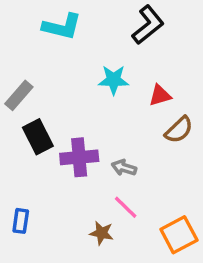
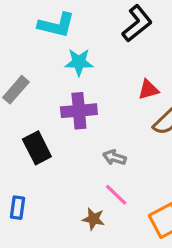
cyan star: (114, 80) -> (79, 62), moved
black rectangle: (38, 137) -> (37, 148), moved
purple cross: (79, 157) -> (79, 111), moved

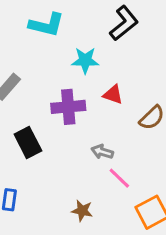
cyan star: (79, 62) -> (85, 60), moved
red triangle: (148, 90) -> (113, 94), moved, turned 35
pink line: (116, 195) -> (119, 178), moved

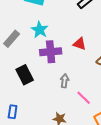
cyan star: (85, 60) -> (40, 30), moved, turned 30
gray arrow: (102, 152) -> (65, 81), moved, turned 80

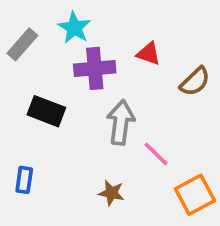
black rectangle: (25, 75) -> (46, 111), turned -42
gray arrow: (65, 81) -> (121, 122), size x1.6

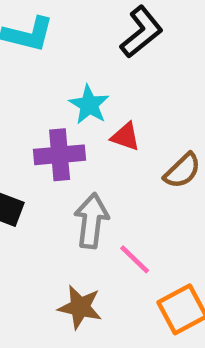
cyan star: (74, 28) -> (89, 105), moved
brown star: (111, 193) -> (80, 307), size x1.4

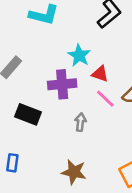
gray arrow: (91, 221) -> (80, 122), size x0.6
pink line: (135, 259) -> (105, 99), moved

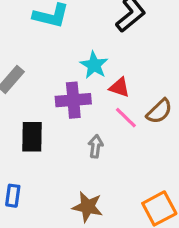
black rectangle: (28, 114) -> (32, 137), turned 70

